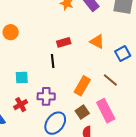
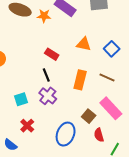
red rectangle: (64, 42) -> (52, 54), turned 64
orange rectangle: (82, 86) -> (80, 80), moved
purple cross: (46, 96) -> (48, 96), moved, turned -36

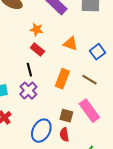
orange star: (44, 16) -> (36, 30), moved
brown square: (89, 116) -> (66, 116), turned -32
red semicircle: (99, 135) -> (64, 135), moved

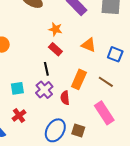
blue square: (97, 52) -> (115, 54), turned -35
brown square: (66, 116) -> (78, 131), moved
red semicircle: (64, 135) -> (65, 98), moved

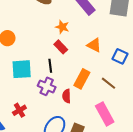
cyan square: (17, 88) -> (22, 69), moved, size x1.5
purple cross: (44, 90) -> (47, 86), turned -30

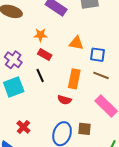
blue square: (120, 56) -> (98, 55), moved
purple cross: (47, 86) -> (13, 60), moved, turned 30
red semicircle: (67, 96) -> (64, 100), turned -56

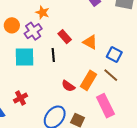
orange star: (40, 35) -> (42, 12), moved
orange triangle: (76, 43) -> (90, 42), moved
orange rectangle: (74, 79) -> (89, 80), moved

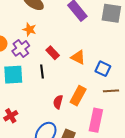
brown line: (111, 75) -> (111, 91), moved, turned -42
red semicircle: (68, 86) -> (58, 102), turned 72
pink rectangle: (105, 106) -> (96, 120), turned 40

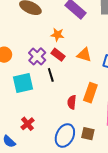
orange star: (29, 29) -> (57, 35), moved
purple cross: (21, 48) -> (37, 56), moved

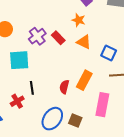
orange star: (57, 35) -> (79, 20), moved
black line: (51, 75) -> (32, 88), moved

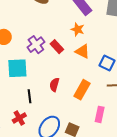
red semicircle: (64, 87) -> (54, 85), moved
red cross: (17, 101) -> (19, 118), moved
pink rectangle: (102, 105) -> (100, 114), size x0.7

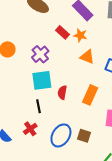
red rectangle: (57, 47) -> (63, 32), moved
cyan square: (17, 68) -> (42, 80), moved

